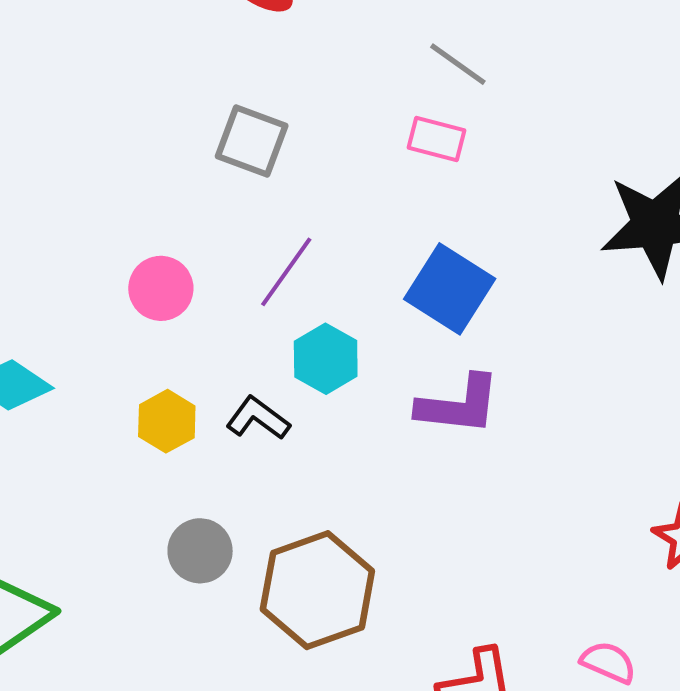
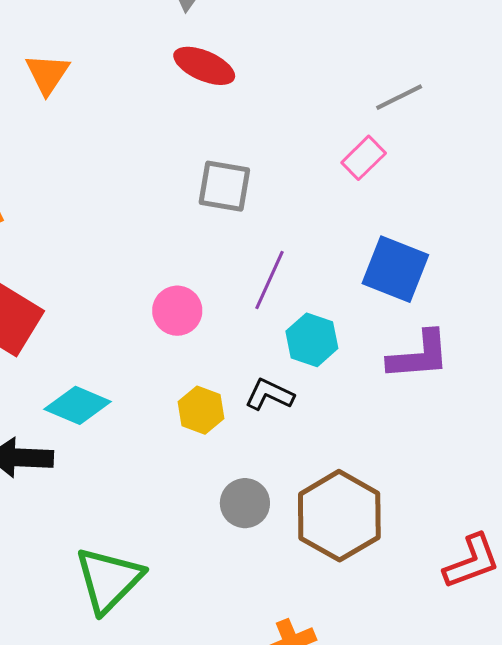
gray line: (458, 64) -> (399, 97), moved, turned -51
pink rectangle: (436, 139) -> (364, 158), turned -48

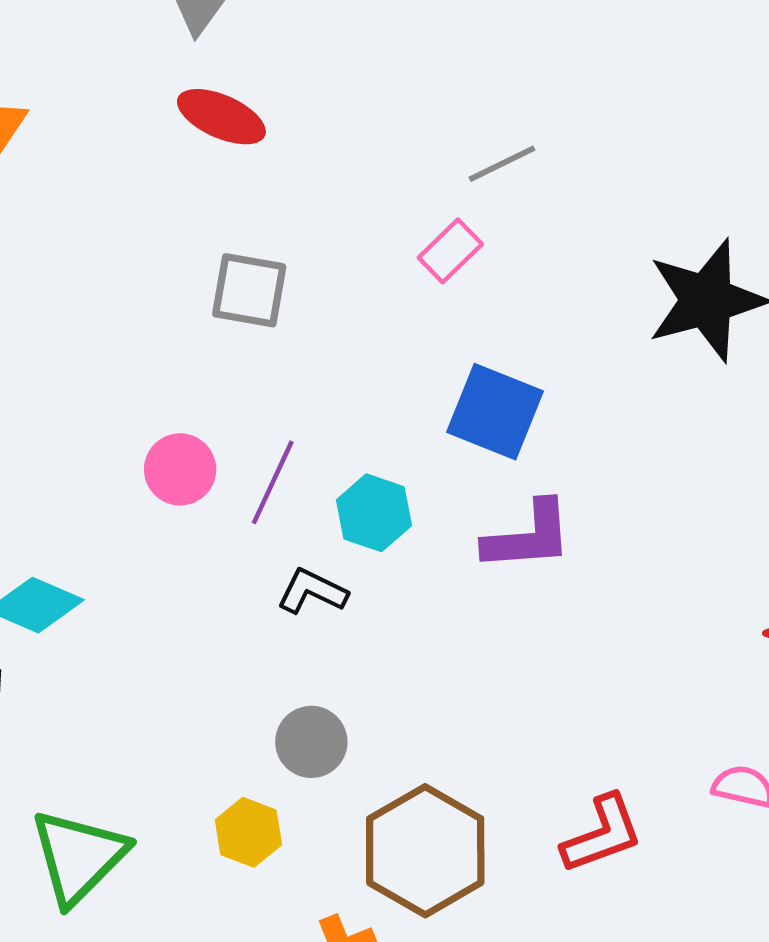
purple line: (269, 280) -> (273, 482), moved
yellow hexagon: (201, 410) -> (248, 832), moved
gray circle: (245, 503) -> (311, 742), moved
brown hexagon: (339, 516) -> (425, 851), moved

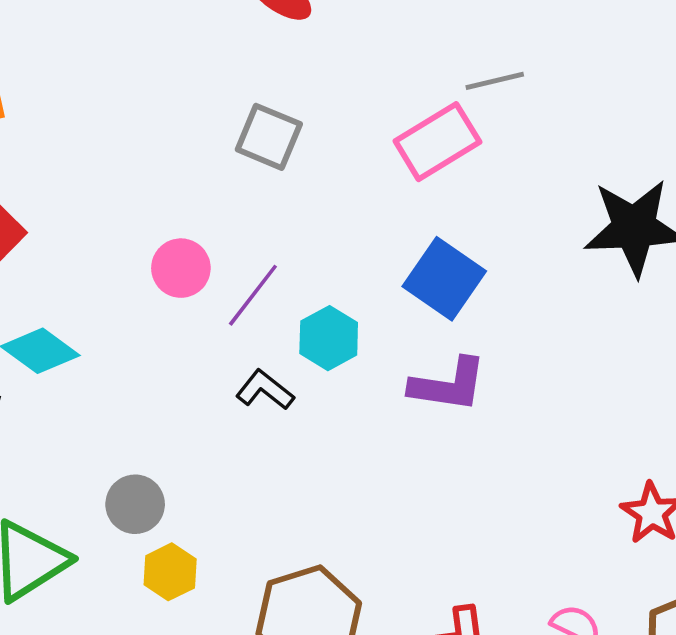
pink rectangle: (450, 251) -> (437, 142), size x1.6
gray circle: (311, 742) -> (135, 504), moved

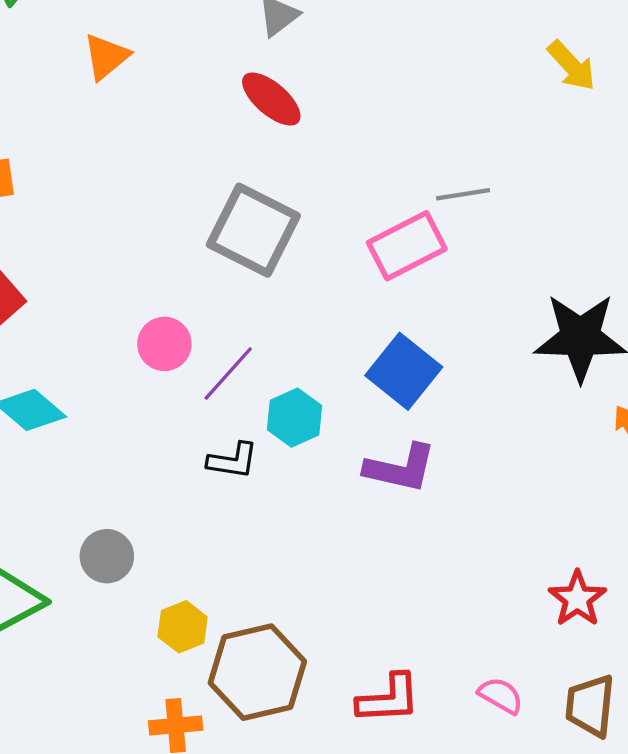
gray square: (269, 137) -> (253, 230), size x1.5
black L-shape: (265, 390) -> (233, 461), turned 146
yellow hexagon: (170, 572) -> (183, 627), moved

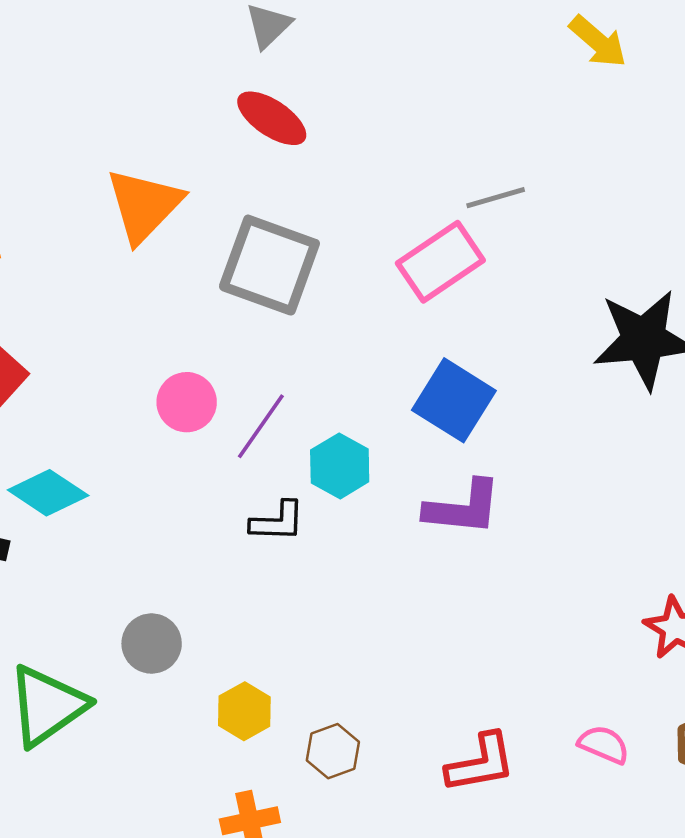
orange triangle: (106, 57) -> (144, 205), moved, size x1.5
brown hexagon: (257, 672) -> (333, 751), size x0.5

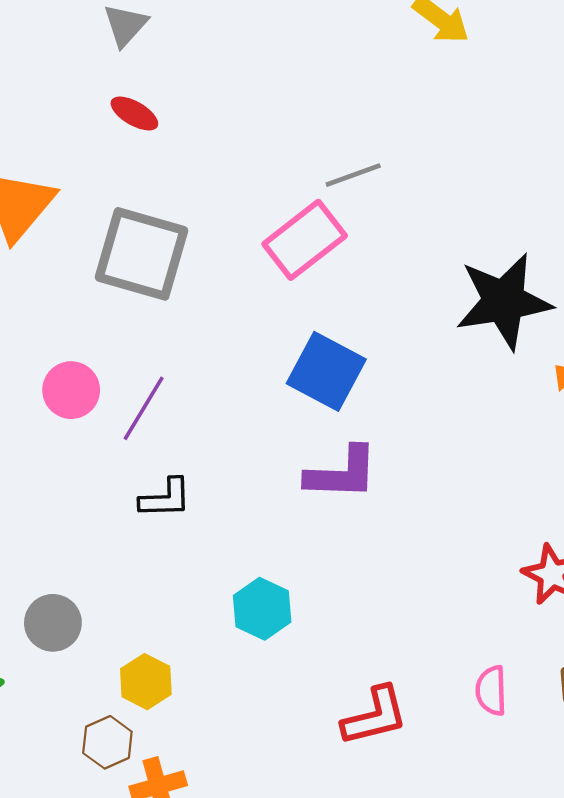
red ellipse: (272, 118) -> (134, 114), size x0.7
cyan hexagon: (340, 466) -> (262, 609), moved
pink semicircle: (604, 745) -> (491, 691), turned -111
brown hexagon: (333, 751) -> (107, 742), moved

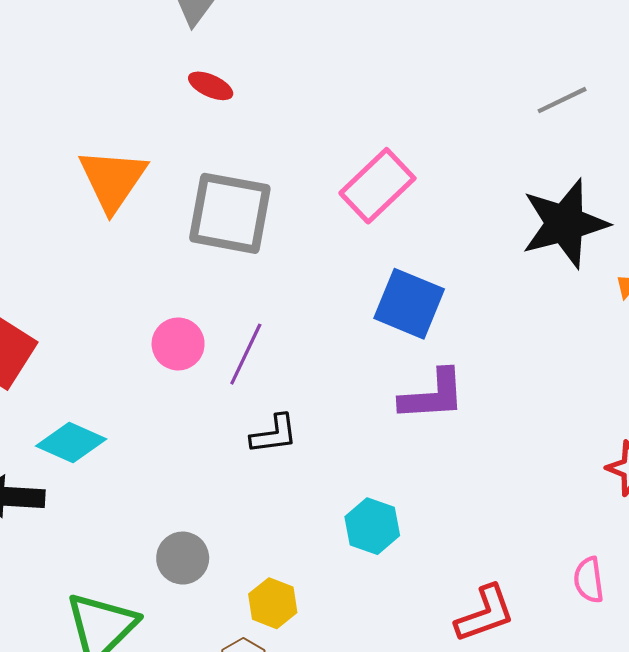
gray line: (353, 175) -> (562, 100), moved

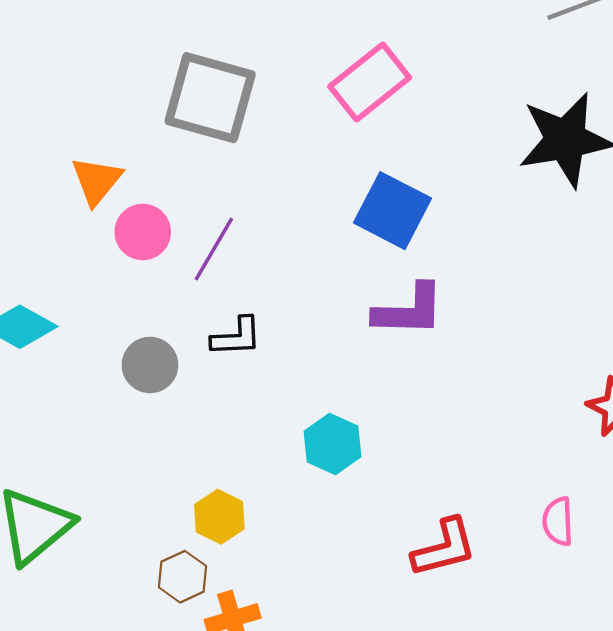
orange triangle: (113, 180) -> (97, 181), moved, size x0.7
gray circle: (183, 558) -> (150, 365), moved

